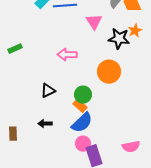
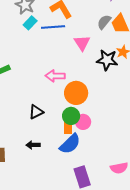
orange circle: (109, 72) -> (76, 93), moved
orange rectangle: (80, 106) -> (68, 127), turned 48
pink circle: (83, 144) -> (83, 122), moved

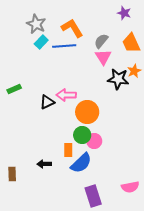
gray semicircle: (104, 22) -> (101, 41), moved
pink triangle: (82, 43) -> (103, 57), moved
black triangle: (36, 112) -> (47, 102), moved
orange rectangle: (68, 127) -> (68, 150), moved

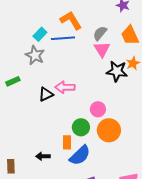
gray star: (36, 24) -> (35, 55), moved
orange circle: (87, 112) -> (109, 130), moved
pink circle: (94, 141) -> (98, 109), moved

